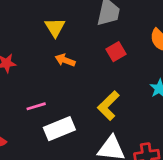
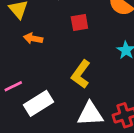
red square: (116, 52) -> (79, 22), turned 30

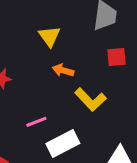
yellow L-shape: (81, 74) -> (90, 100), moved, turned -84

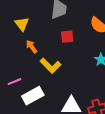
orange arrow: (63, 70) -> (32, 47), turned 40

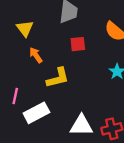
yellow L-shape: (51, 66) -> (58, 78), turned -60
pink line: (15, 82) -> (15, 96), turned -56

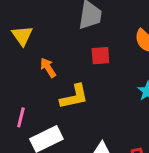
yellow triangle: (25, 28) -> (22, 36), moved

